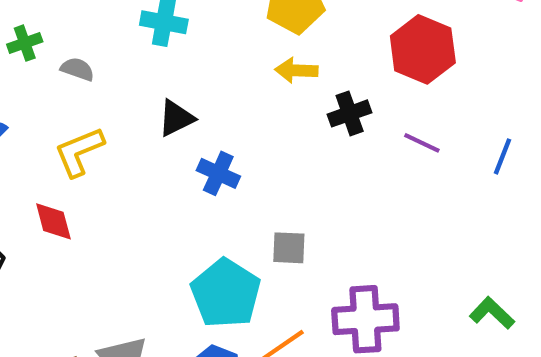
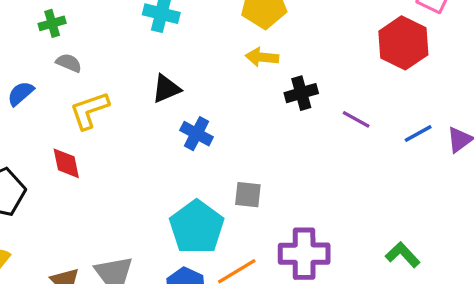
red hexagon: (423, 49) -> (403, 43), moved
gray semicircle: (77, 69) -> (69, 63), moved
blue line: (502, 156) -> (418, 134), turned 36

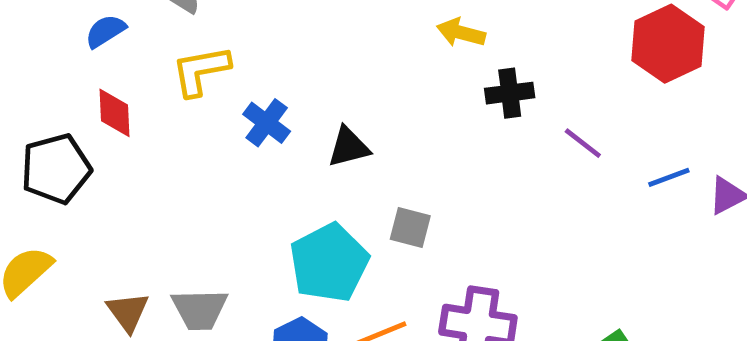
black triangle: (166, 89) -> (349, 147), moved
blue cross: (197, 134) -> (267, 123), moved
red diamond: (66, 163) -> (114, 113), moved

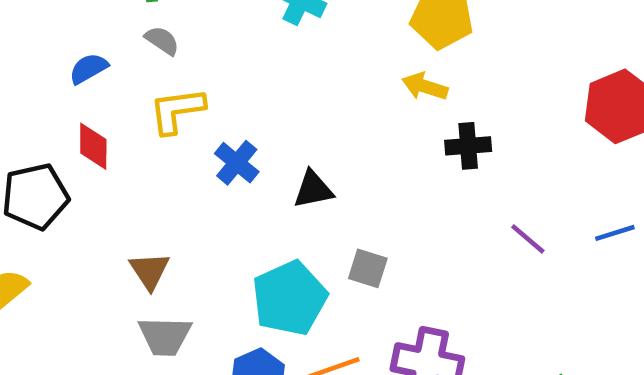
purple line: (583, 143) -> (528, 239), moved
brown triangle: (128, 312) -> (150, 271), moved

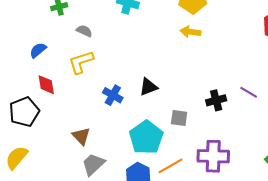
gray semicircle: (162, 41) -> (84, 31), moved
black cross: (468, 146) -> (216, 100), moved
blue cross: (237, 163) -> (113, 95), moved
gray trapezoid: (165, 336) -> (93, 164), turned 145

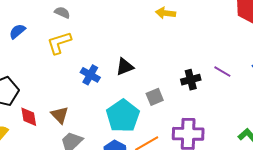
red diamond: (46, 85) -> (29, 117), moved
gray square: (179, 118) -> (155, 97), turned -30

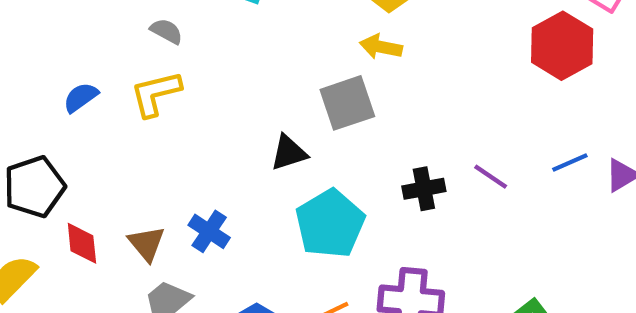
blue semicircle: (17, 31) -> (81, 97), moved
blue cross: (90, 75) -> (209, 231), moved
gray square: (155, 97) -> (347, 103), moved, size x1.5
cyan pentagon: (123, 116) -> (330, 224), moved

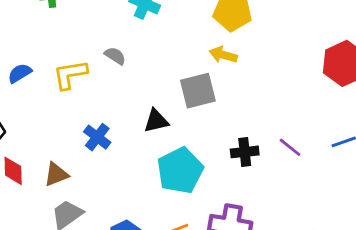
gray semicircle: (166, 31) -> (115, 56), moved
blue cross: (209, 231) -> (97, 137), moved
brown triangle: (147, 244) -> (56, 174), turned 44

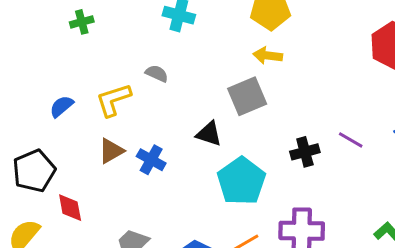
black triangle: (156, 121) -> (209, 134), turned 40
brown triangle: (56, 174) -> (111, 151), moved

